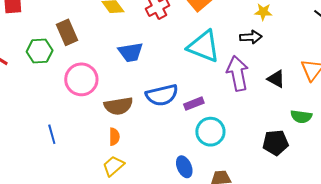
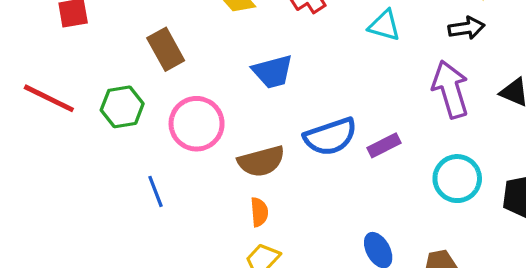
cyan triangle: (204, 46) -> (384, 25), moved, size x0.6
green hexagon: (40, 51) -> (122, 107), moved
cyan circle: (210, 132) -> (457, 179), moved
blue line: (52, 134) -> (156, 191), moved

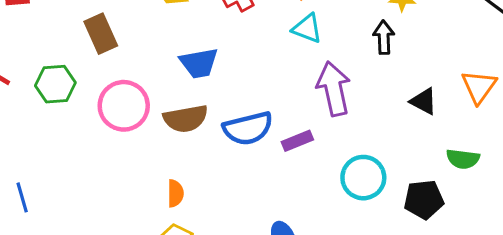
black arrow: (466, 28) -> (384, 37), turned -88
purple arrow: (450, 89) -> (334, 89), moved
brown semicircle: (261, 161) -> (186, 119), moved
blue line: (156, 191) -> (22, 197), moved

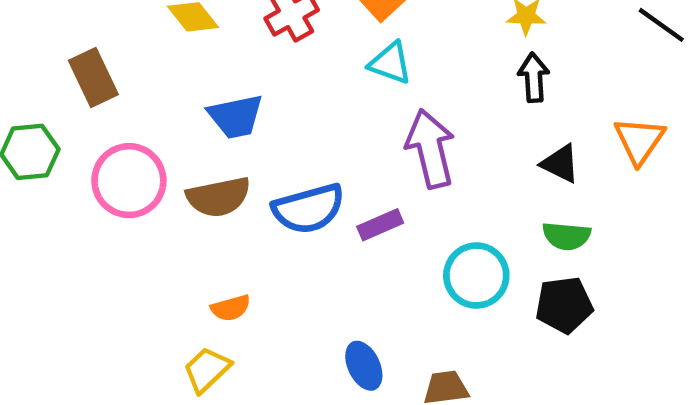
black arrow: (384, 37) -> (534, 77), moved
green semicircle: (463, 159) -> (566, 236), moved
orange semicircle: (175, 193) -> (231, 308), moved, turned 76

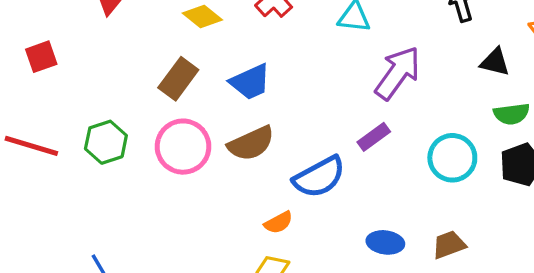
brown rectangle: (93, 78) -> (178, 79), moved, turned 75
purple arrow: (430, 149) -> (398, 73), turned 62
blue semicircle: (309, 209) -> (319, 177), moved
blue ellipse: (364, 366) -> (385, 242), turned -44

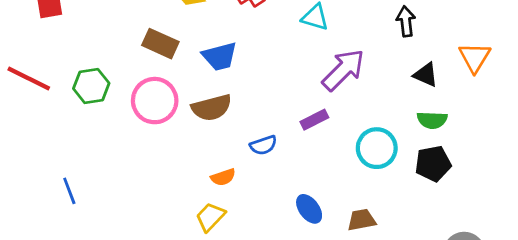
brown rectangle: (178, 79) -> (160, 44), turned 68
blue semicircle: (319, 177) -> (263, 145), size x0.6
blue ellipse: (385, 242) -> (309, 209), turned 36

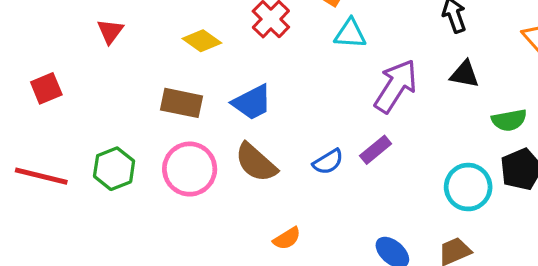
black triangle: (426, 75) -> (465, 74), moved
brown semicircle: (212, 108) -> (256, 163), turned 69
blue semicircle: (263, 145) -> (328, 162), moved
cyan circle: (377, 148) -> (468, 187), moved

